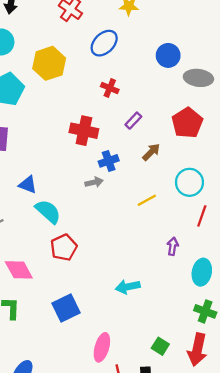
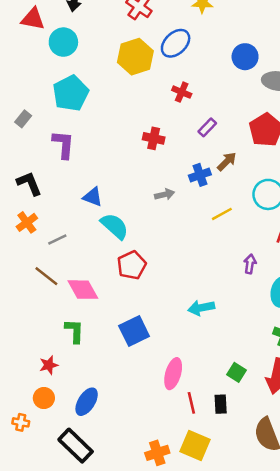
yellow hexagon: (49, 63) -> (135, 57), moved
red cross: (84, 131) -> (154, 138), size x0.7
blue cross: (109, 161) -> (200, 175), moved

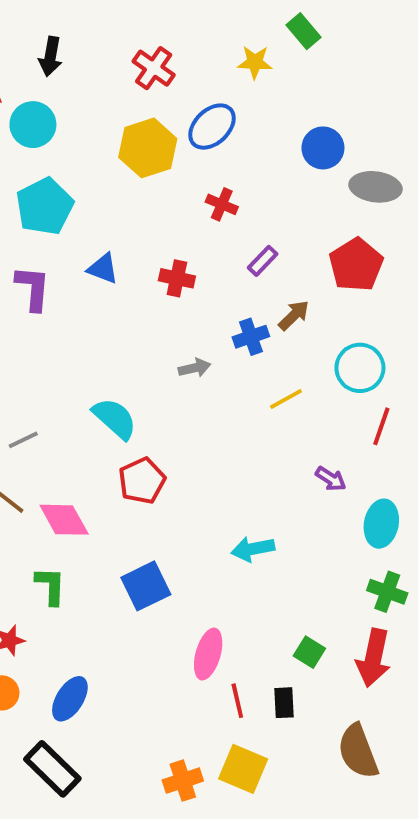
blue triangle: (93, 197) -> (103, 269), moved
purple arrow: (250, 264) -> (331, 479), turned 114

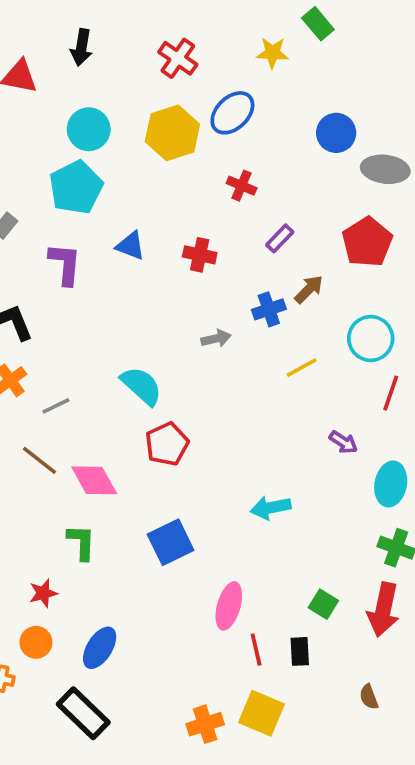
cyan circle: (33, 125) -> (89, 129), moved
brown semicircle: (358, 751) -> (369, 697), size x0.5

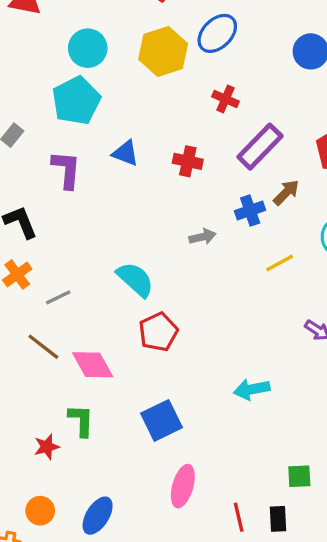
purple rectangle: (280, 238) -> (260, 147), size x1.8
red star: (43, 593) -> (47, 447), moved
green square: (323, 604) -> (299, 476), turned -35
pink ellipse: (229, 606) -> (183, 486), moved

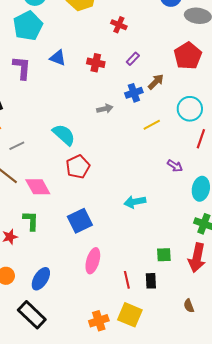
purple rectangle: (260, 147) -> (133, 59), moved, size x0.5

